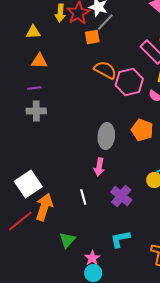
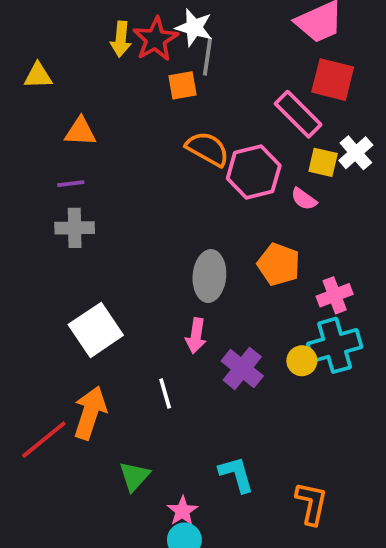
gray line: (105, 22) -> (208, 56), turned -36
yellow triangle: (33, 32) -> (38, 76), moved
white square: (28, 184) -> (96, 330), moved
purple cross: (121, 196) -> (242, 368), moved
cyan L-shape: (120, 239) -> (236, 474), turned 85

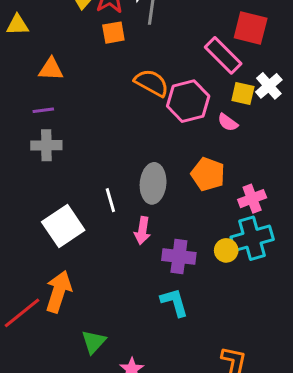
orange square: (182, 85) -> (113, 33), moved
purple cross: (242, 368) -> (179, 257), turned -32
white line: (165, 393) -> (110, 200), moved
cyan L-shape: (236, 474) -> (174, 302), moved

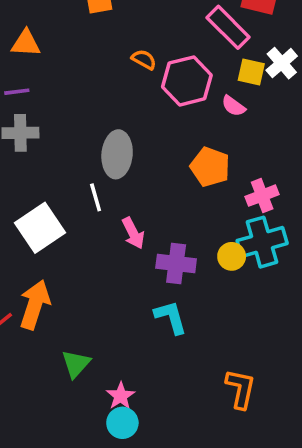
orange semicircle: (152, 83) -> (144, 59), size x0.6
gray ellipse: (153, 183) -> (117, 154), moved
pink arrow: (142, 231) -> (133, 233), turned -36

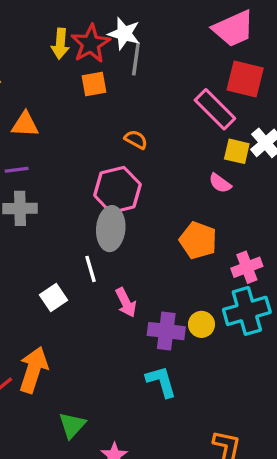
pink hexagon: (187, 81) -> (117, 190), moved
white square: (40, 228) -> (54, 297), moved, size x0.6
yellow circle: (232, 256) -> (201, 324), moved

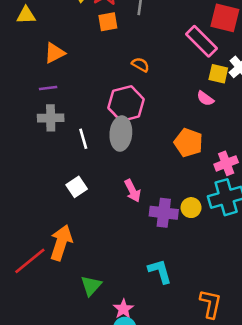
orange triangle: (25, 124) -> (55, 53), turned -30
white line: (91, 269) -> (83, 139), moved
cyan L-shape: (161, 382) -> (160, 271), moved

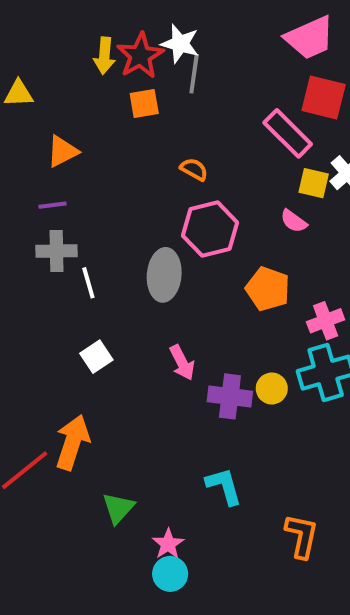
pink hexagon: (126, 104) -> (210, 229), moved
white line: (83, 139) -> (88, 283), moved

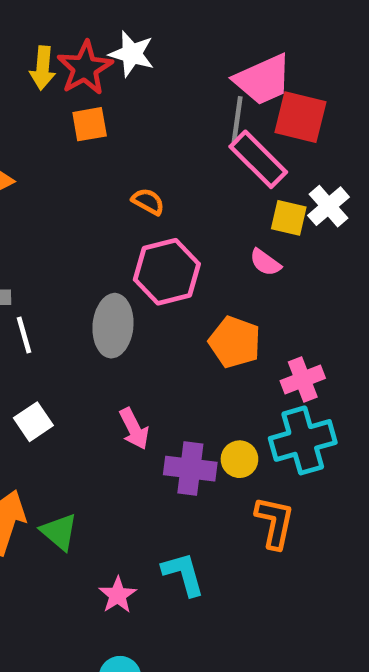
pink trapezoid: (310, 38) -> (263, 80), moved
gray line: (194, 74) -> (237, 119), moved
green triangle: (118, 508) -> (59, 532), moved, turned -32
orange L-shape: (302, 536) -> (275, 522), moved
pink star: (168, 544) -> (118, 595), moved

